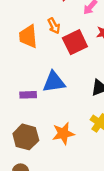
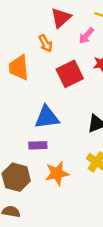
orange arrow: (54, 26) -> (46, 43), moved
purple rectangle: (28, 95) -> (38, 145), moved

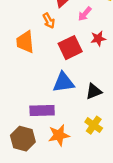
blue triangle: (47, 117) -> (63, 82), moved
purple rectangle: (38, 145) -> (42, 111), size x1.5

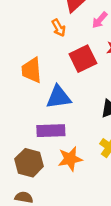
orange trapezoid: (25, 42) -> (32, 70), moved
blue triangle: (63, 82) -> (59, 97), moved

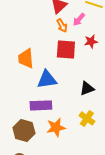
orange arrow: (59, 28) -> (62, 25), moved
red square: (83, 59) -> (66, 49), turned 30

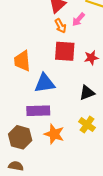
red star: (91, 41) -> (91, 58), moved
orange star: (56, 127) -> (54, 134), turned 30

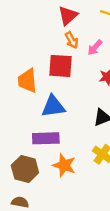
pink arrow: (79, 19) -> (95, 47), moved
red square: (65, 51) -> (61, 66), moved

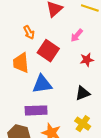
orange arrow: (72, 40) -> (29, 32), moved
red square: (61, 66) -> (48, 51), turned 30

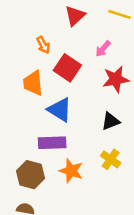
red star: (87, 60) -> (116, 79), size x1.5
blue triangle: (42, 84) -> (60, 110), turned 40

